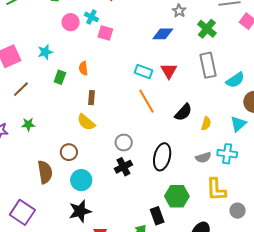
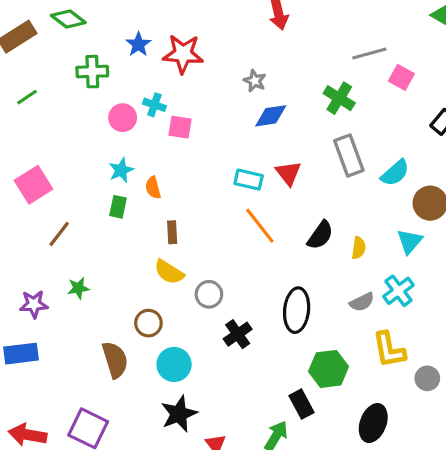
gray star: (179, 11) -> (255, 81), moved
cyan star: (45, 52) -> (121, 170), moved
gray circle: (124, 142) -> (209, 294), moved
cyan cross: (227, 154) -> (398, 291), turned -36

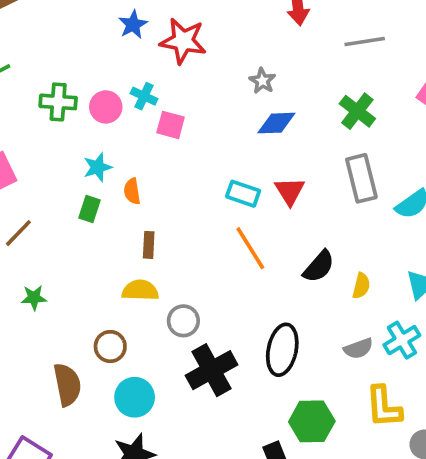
gray line: (369, 54) -> (365, 42), moved
green cross: (92, 72) -> (58, 102), moved
yellow semicircle: (169, 272) -> (140, 290), turned 144
black cross: (238, 334) -> (212, 370), size x1.5

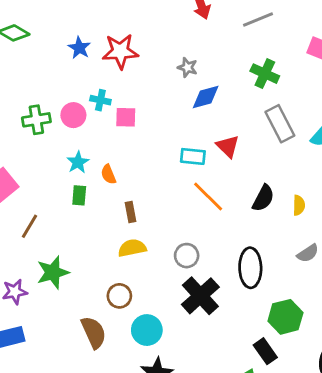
green star: (34, 298) -> (53, 272), size x1.6
gray circle: (183, 321) -> (187, 256), moved

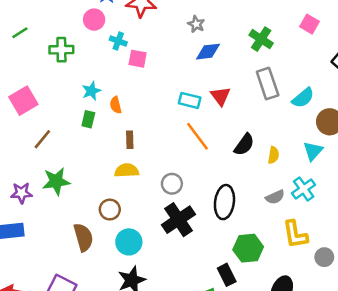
pink circle: (73, 115) -> (94, 20), moved

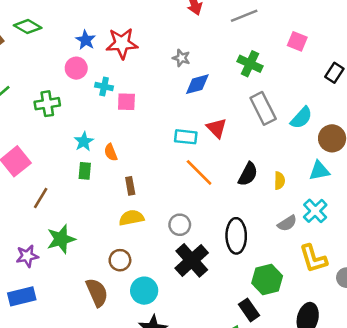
cyan triangle: (313, 151) -> (319, 171), turned 45

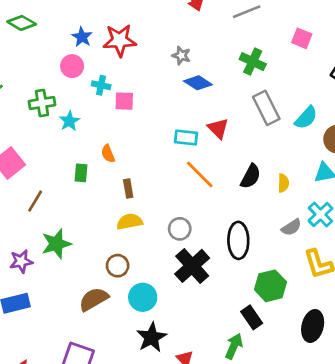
blue diamond: (197, 84) -> (198, 83), turned 48
cyan star: (84, 142) -> (69, 121), moved
brown semicircle: (97, 292) -> (94, 299), turned -96

